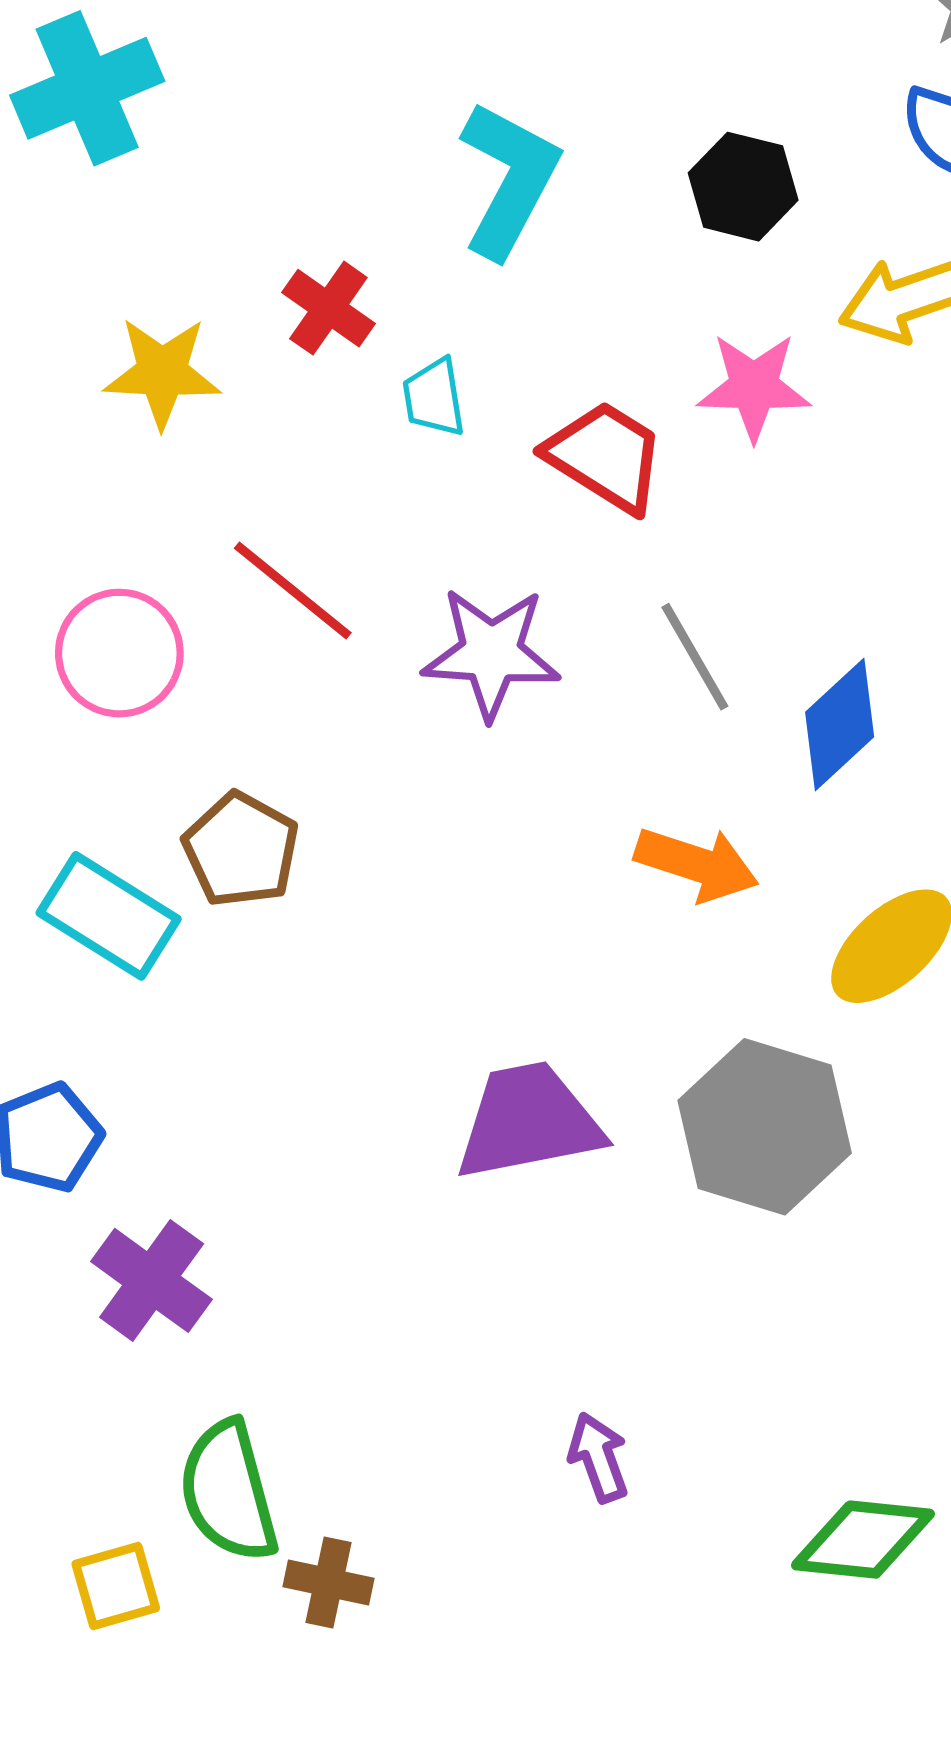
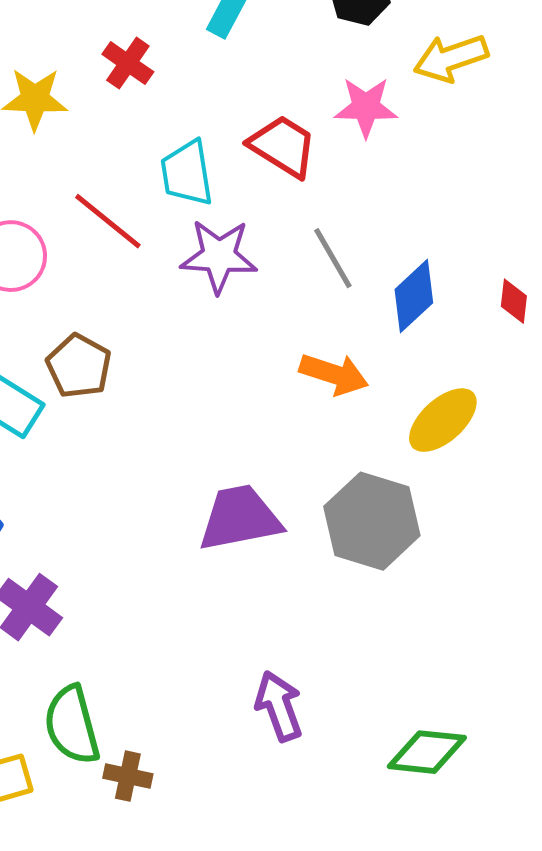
cyan trapezoid: (434, 397) -> (187, 173), moved, size x1.5
purple arrow: (598, 1457) -> (279, 706), size x1.4

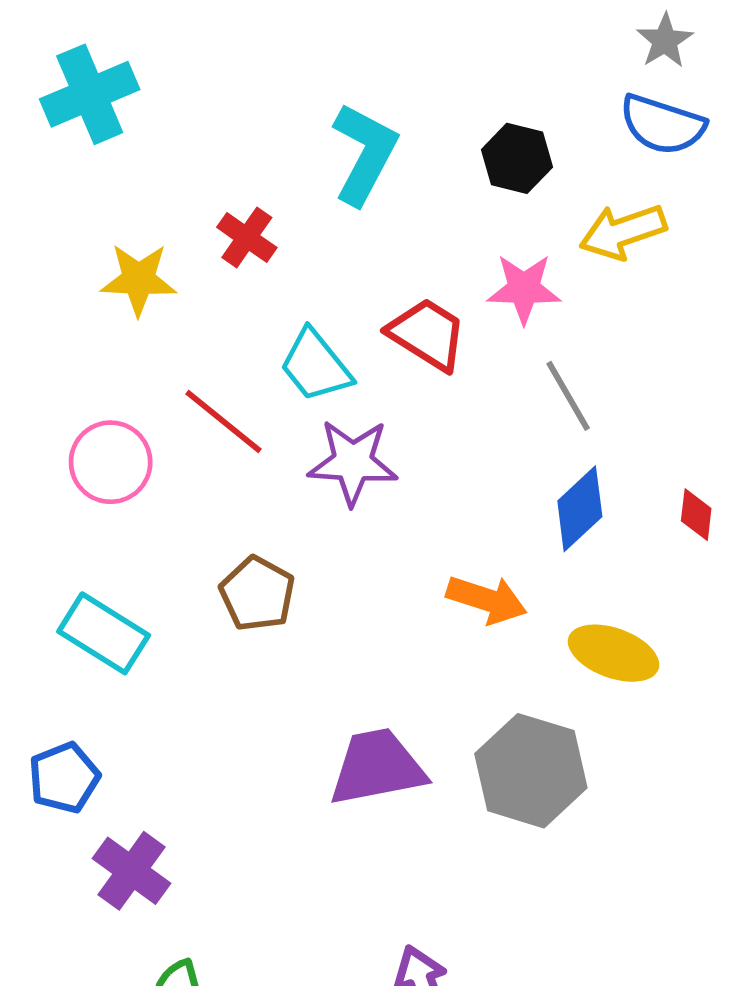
cyan trapezoid: (187, 173) -> (315, 366), turned -30
gray line: (333, 258) -> (568, 396), moved
brown pentagon: (79, 366) -> (257, 594), moved
yellow ellipse: (443, 420) -> (614, 653), turned 62

